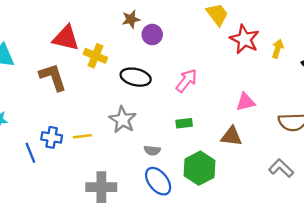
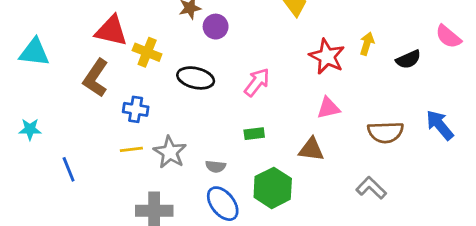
red star: (244, 39) -> (327, 57), moved
brown L-shape: (53, 77) -> (96, 78), turned -128
gray star: (123, 120) -> (170, 152), moved
blue cross: (52, 137) -> (136, 109), moved

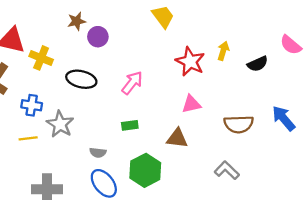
gray star: (170, 152) -> (60, 124), moved

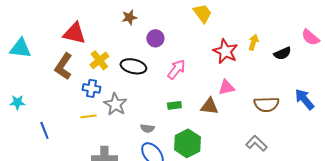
purple circle: (98, 37) -> (155, 38), moved
yellow cross: (41, 58) -> (99, 60), moved, turned 30
brown triangle: (177, 138) -> (209, 106), moved

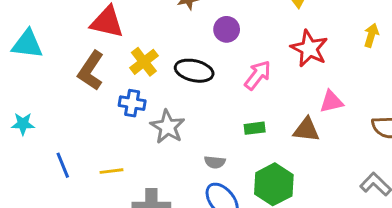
red star: (225, 51) -> (309, 49), moved
yellow line: (88, 116) -> (111, 171), moved

